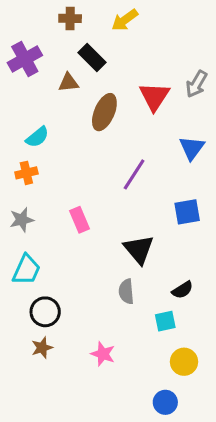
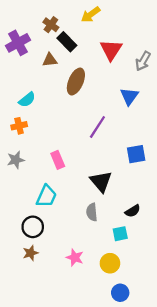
brown cross: (70, 18) -> (51, 25), moved, turned 35
red triangle: (154, 96) -> (111, 50), moved
blue triangle: (192, 148) -> (129, 96), moved
cyan trapezoid: (26, 270) -> (46, 196), moved
yellow circle: (184, 362) -> (110, 263), moved

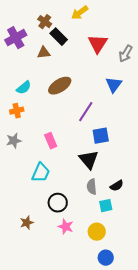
brown ellipse: (76, 81) -> (60, 86), moved, turned 35
blue square: (136, 154) -> (101, 136), moved
gray semicircle: (92, 212) -> (92, 187), moved
black circle: (33, 227) -> (58, 203), moved

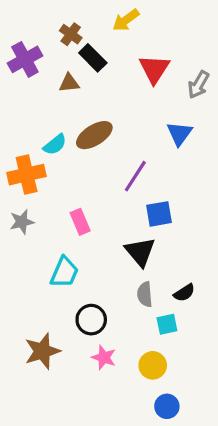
cyan semicircle: (24, 88) -> (55, 145), moved
orange cross: (17, 111) -> (27, 175), size x1.6
brown star: (27, 223) -> (42, 351), size x1.6

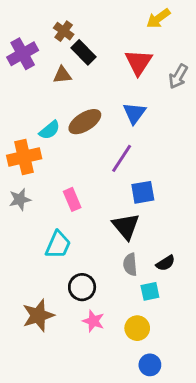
yellow arrow: (126, 20) -> (158, 18), moved
blue triangle: (180, 134) -> (134, 113), moved

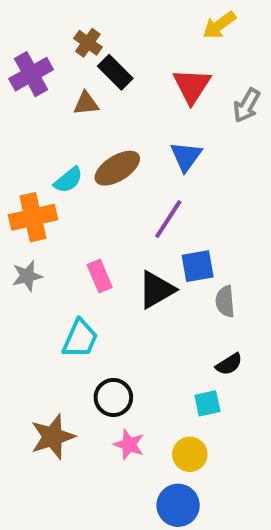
black triangle: (126, 226) -> (156, 290), moved, turned 40
gray semicircle: (130, 264) -> (225, 301), moved
blue circle: (150, 365) -> (178, 505), moved, size x1.4

